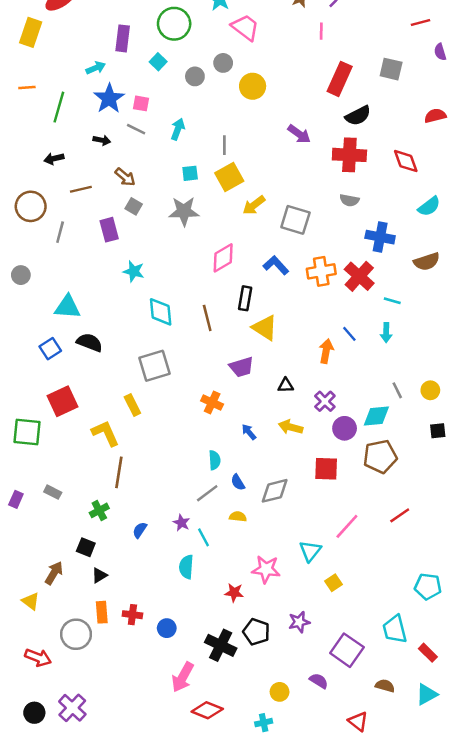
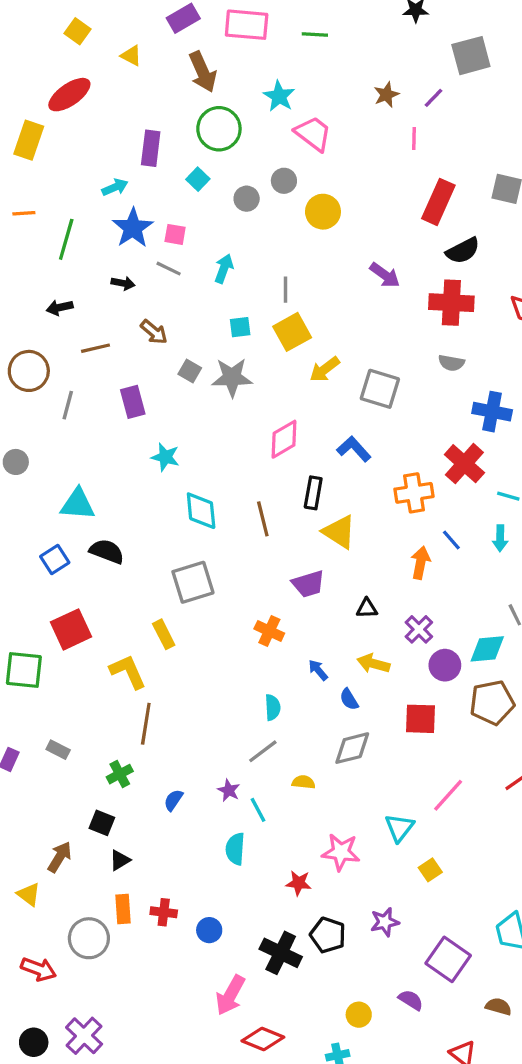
gray square: (134, 206) -> (190, 371), moved
orange cross: (321, 271) -> (414, 493), moved
blue semicircle: (238, 482) -> (349, 699), moved

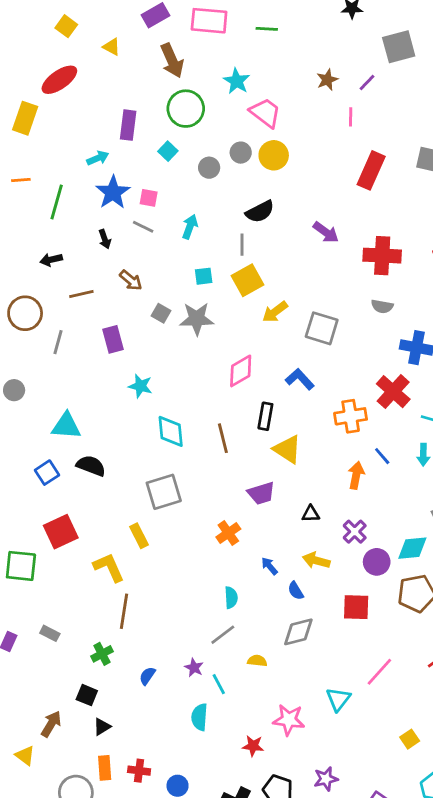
yellow circle: (323, 212) -> (274, 155), moved
black semicircle: (463, 251) -> (260, 212), moved
black arrow: (123, 283) -> (105, 239), turned 60
orange cross: (269, 631) -> (228, 533), turned 30
yellow square: (430, 870) -> (410, 739), moved

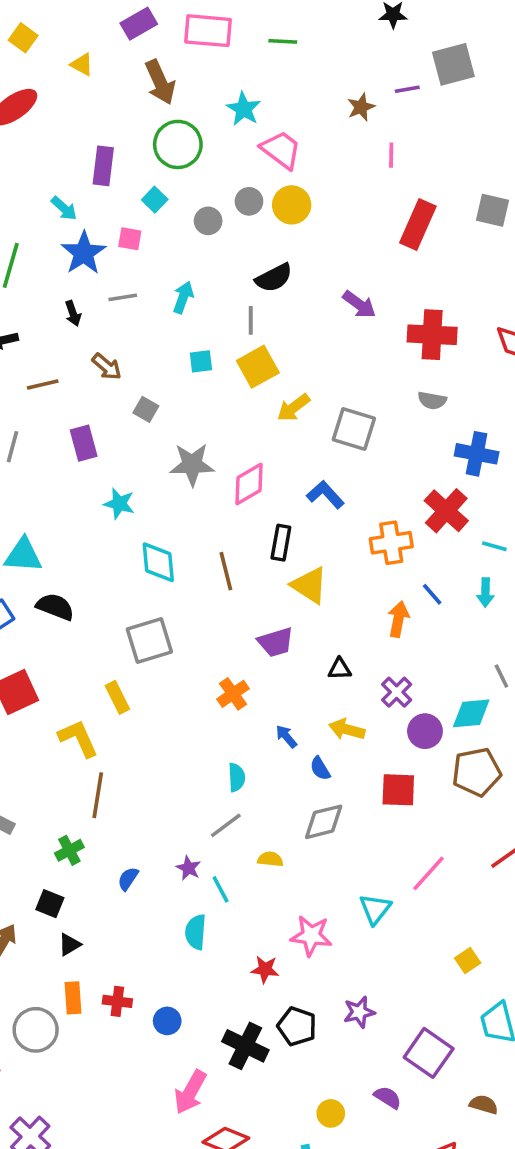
purple line: (367, 83) -> (407, 89), moved, turned 36
cyan arrow: (98, 158) -> (64, 208), turned 65
pink square: (149, 198) -> (130, 239), moved
gray line: (143, 227) -> (123, 297), turned -35
gray star: (197, 319) -> (192, 464), moved

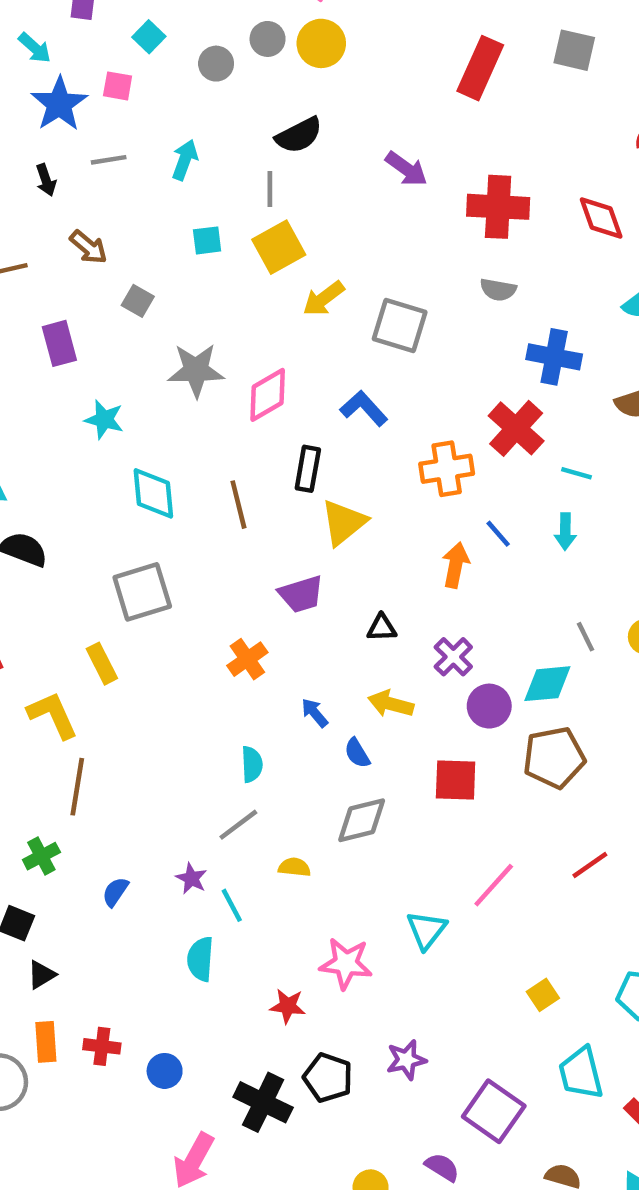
yellow triangle: (309, 585) -> (344, 522), turned 48

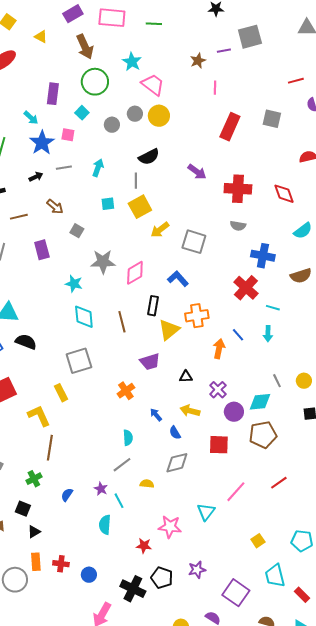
black arrow: (46, 180) -> (36, 177), turned -96
cyan star: (104, 420) -> (74, 284), moved
orange cross: (447, 469) -> (197, 316), moved

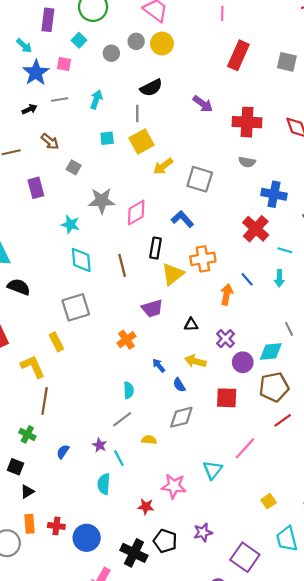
gray square: (272, 119) -> (287, 62), moved
green cross: (34, 479) -> (27, 434), turned -35
red line: (279, 483) -> (283, 420), moved
blue circle: (89, 575) -> (87, 538), size x1.6

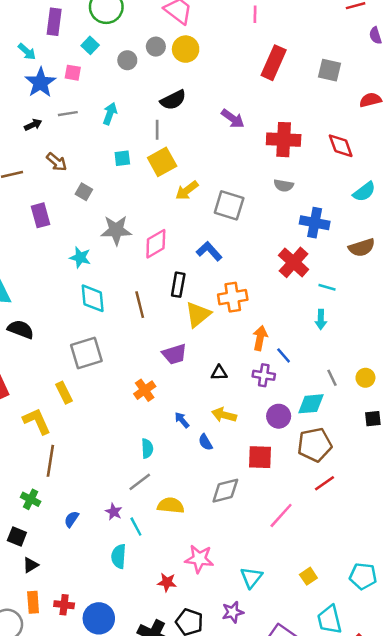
blue line: (247, 279) -> (284, 355), moved
purple cross: (225, 339) -> (264, 375), moved, turned -36
gray diamond: (181, 417) -> (225, 491), moved
yellow semicircle: (149, 440) -> (171, 505), size x1.5
cyan triangle: (213, 470) -> (251, 577), moved

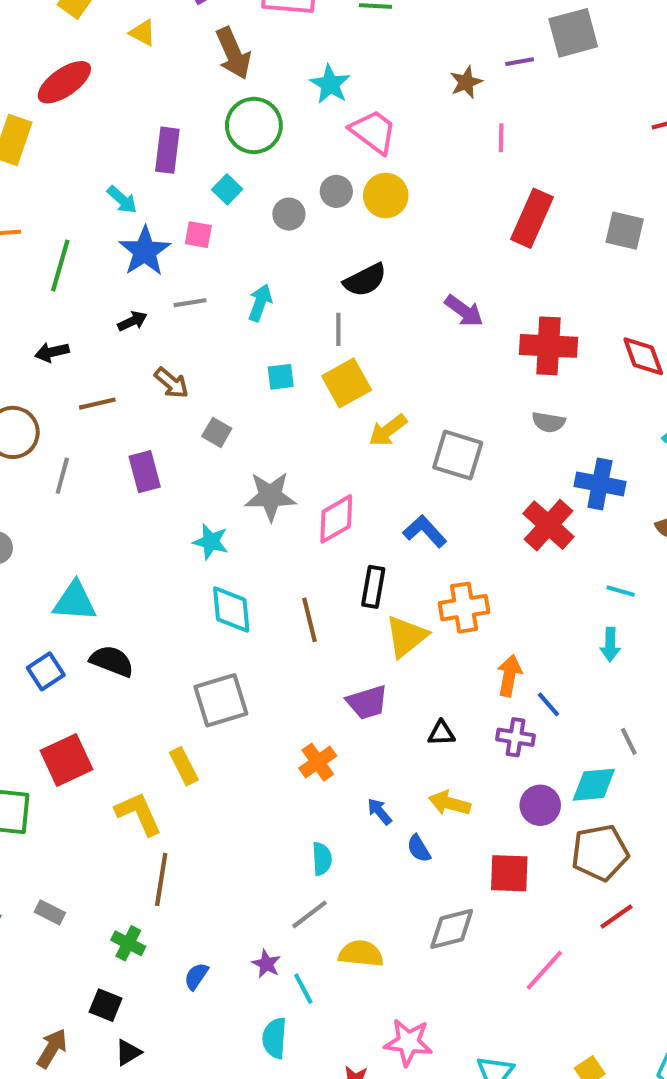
red cross: (294, 262) -> (548, 525), moved

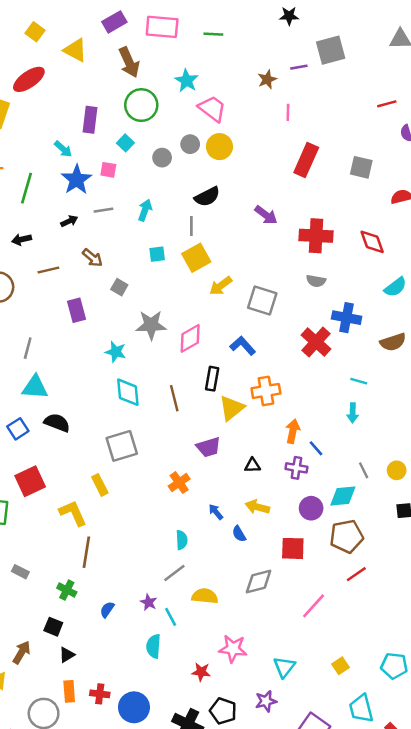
yellow triangle: (143, 33) -> (75, 50), size x1.5
gray line: (62, 476) -> (28, 348), moved

